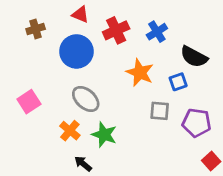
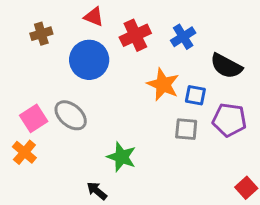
blue square: (178, 82) -> (195, 95), moved, turned 30
gray ellipse: (86, 99) -> (71, 115), moved
purple pentagon: (197, 123) -> (229, 120), moved
orange cross: (70, 131) -> (24, 152), moved

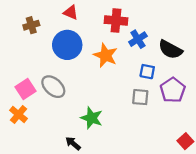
red cross: (135, 35) -> (116, 21), moved, turned 30
blue cross: (183, 37) -> (138, 39), moved
orange star: (163, 84) -> (105, 55), moved
purple pentagon: (229, 120) -> (173, 90), turned 30

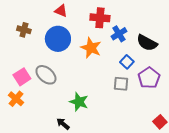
brown cross: (31, 25) -> (24, 30), moved, turned 32
blue square: (147, 72) -> (127, 62), turned 32

